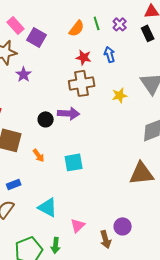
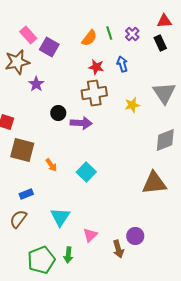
black circle: (46, 119) -> (58, 113), moved
cyan square: (74, 162) -> (86, 172), turned -36
cyan triangle: (48, 207) -> (60, 217), turned 35

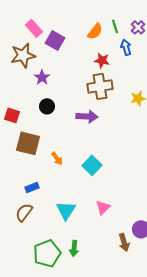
blue arrow: (122, 64) -> (126, 47), moved
black circle: (58, 113) -> (47, 106), moved
pink triangle: (90, 235) -> (103, 207), moved

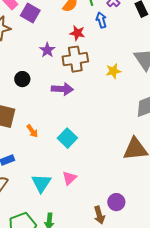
purple star: (42, 77) -> (47, 50), moved
pink triangle: (103, 207) -> (69, 178), moved

